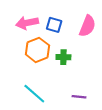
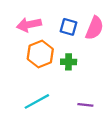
blue square: (54, 25) -> (69, 27), moved
cyan line: (34, 94) -> (37, 101), turned -70

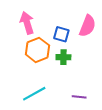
pink arrow: (29, 25) -> (27, 23), turned 85
blue square: (69, 27) -> (61, 34), moved

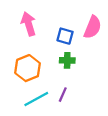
orange hexagon: (37, 50) -> (27, 68), moved
purple line: (79, 97) -> (63, 95), moved, turned -72

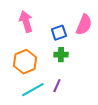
blue square: (65, 36) -> (59, 33), turned -35

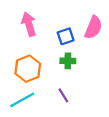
purple line: (57, 86) -> (63, 95), turned -56
cyan line: (33, 90) -> (22, 100), moved

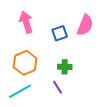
green cross: (68, 61) -> (65, 67), moved

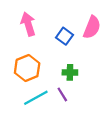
blue square: (60, 33) -> (64, 36), turned -35
cyan line: (20, 91) -> (36, 98), moved

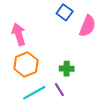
pink arrow: (28, 24) -> (19, 34), moved
blue square: (64, 36) -> (65, 12), moved

